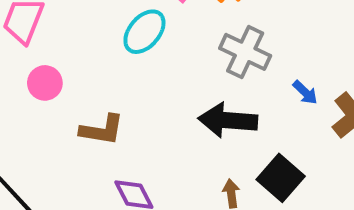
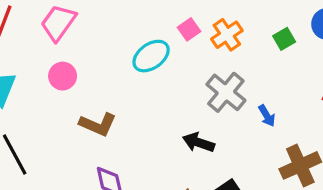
blue arrow: (305, 92) -> (267, 116), moved
black arrow: (228, 120) -> (198, 142), size x0.7

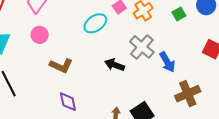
blue arrow: (267, 116) -> (167, 62), size x1.5
black arrow: (198, 142) -> (115, 65), moved

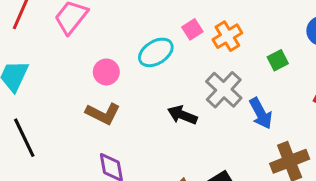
green square: (179, 14) -> (278, 60), moved
pink circle: (40, 35) -> (106, 72), moved

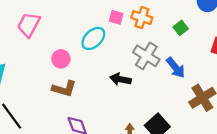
pink square: (192, 29) -> (116, 17), turned -32
orange cross: (227, 36) -> (142, 18), turned -30

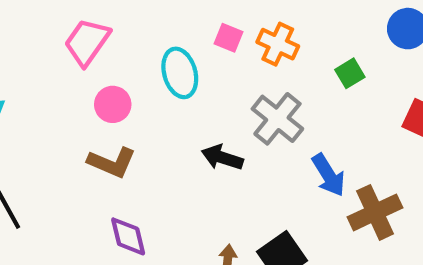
pink trapezoid: (29, 25) -> (87, 42), moved
cyan ellipse: (93, 38) -> (180, 73), turned -70
blue arrow: (176, 68) -> (328, 175), moved

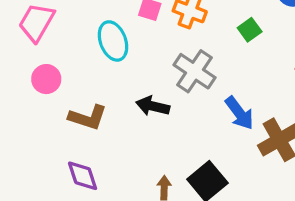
pink circle: (113, 104) -> (46, 79), moved
brown L-shape: (112, 162) -> (88, 117), moved

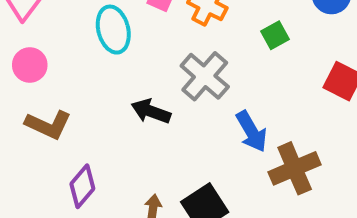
brown L-shape: (88, 117) -> (48, 125), moved
purple diamond: (83, 176) -> (82, 186), moved, turned 52

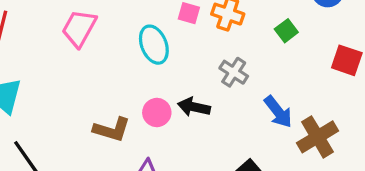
pink circle: (30, 65) -> (157, 113), moved
gray cross: (205, 76) -> (234, 72), size x0.7

